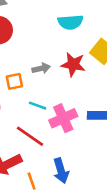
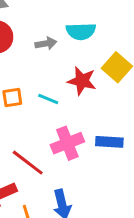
gray arrow: (41, 68) -> (46, 43), moved
cyan line: (38, 106) -> (48, 99), moved

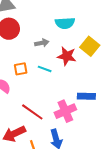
gray arrow: (46, 43) -> (42, 43), moved
pink cross: (67, 143) -> (65, 111), moved

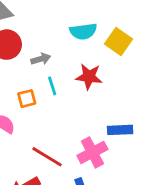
gray arrow: (42, 43) -> (41, 59), moved
yellow square: (90, 46) -> (118, 41), moved
cyan line: (45, 69) -> (52, 86), moved, turned 56

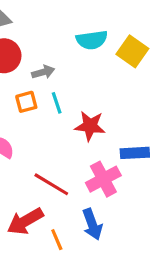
red star: (89, 77) -> (90, 126), moved
orange square: (27, 99) -> (26, 102), moved

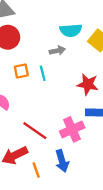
gray arrow: (43, 72) -> (57, 51), moved
red star: (90, 126) -> (88, 84), moved

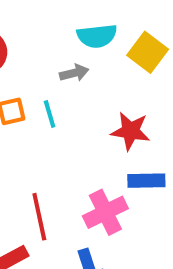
red line: (35, 131) -> (39, 217), turned 45

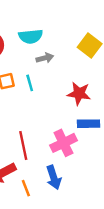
cyan semicircle: (97, 36) -> (31, 36), moved

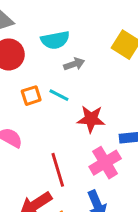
cyan line: (30, 83) -> (59, 95), turned -42
red star: (79, 93) -> (91, 119), moved

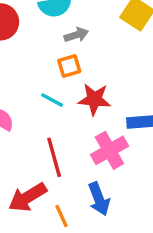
cyan line: (59, 95) -> (52, 100), moved
orange square: (31, 96) -> (69, 66), moved

